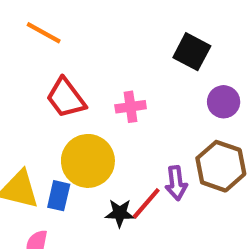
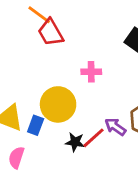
red trapezoid: (66, 98) -> (51, 32), moved
purple arrow: (176, 183) -> (115, 127), turned 125

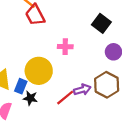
purple arrow: (115, 127) -> (82, 90), turned 126
black star: (75, 142) -> (30, 98), moved

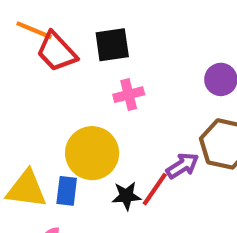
black square: (101, 23) -> (112, 45), moved, turned -30
black star: (30, 98) -> (126, 196), moved

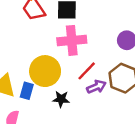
pink cross: (129, 95) -> (72, 40), size x1.6
red line: (155, 189) -> (87, 71), moved

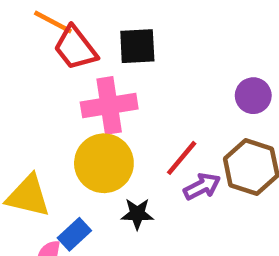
pink cross: (72, 40) -> (109, 105), moved
blue rectangle: (27, 91) -> (74, 234), moved, turned 35

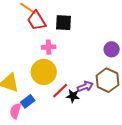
pink cross: (109, 105) -> (49, 47), size x0.6
red line: (182, 158) -> (60, 91), moved
black star: (137, 214) -> (73, 96), moved

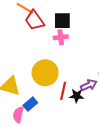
pink cross: (49, 47) -> (61, 37), moved
red line: (60, 91) -> (63, 91), turned -30

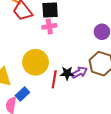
black star: (77, 96) -> (67, 73), moved

